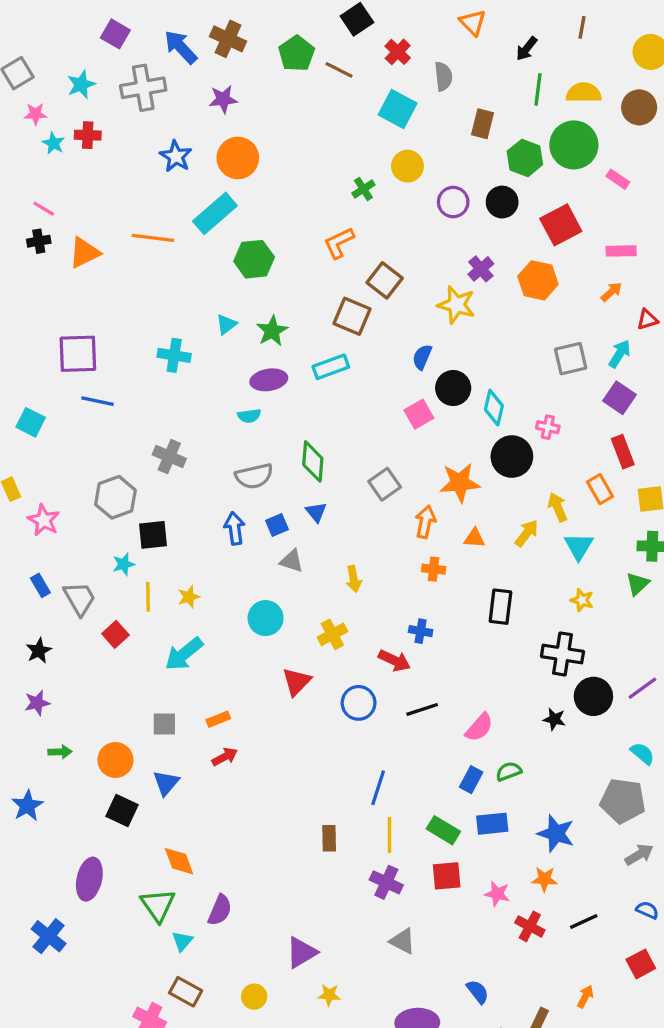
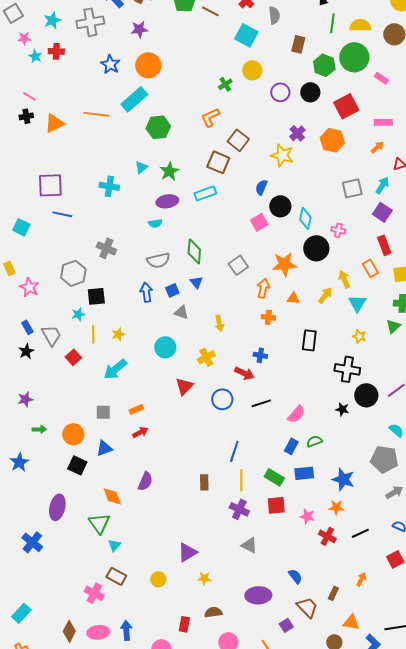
black star: (39, 651) -> (26, 351), moved
blue triangle: (166, 783) -> (104, 448), turned 30
purple semicircle: (220, 910) -> (145, 481), moved

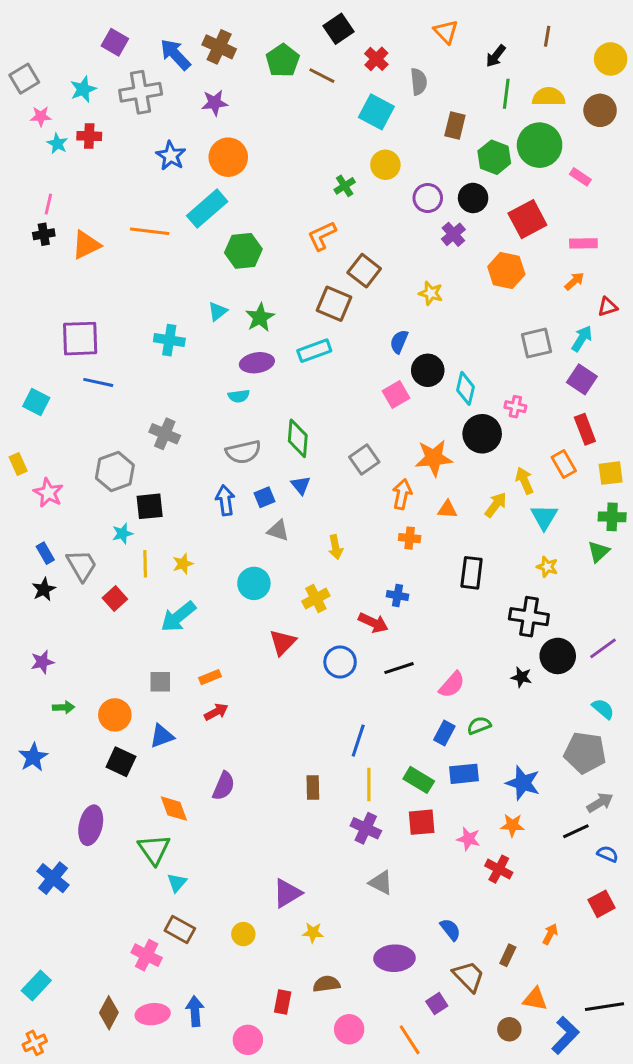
pink line: (29, 96) -> (48, 204), turned 72
purple cross: (297, 133) -> (453, 234), moved
yellow star: (282, 155) -> (431, 293), size x0.7
black line: (360, 533) -> (576, 831), moved

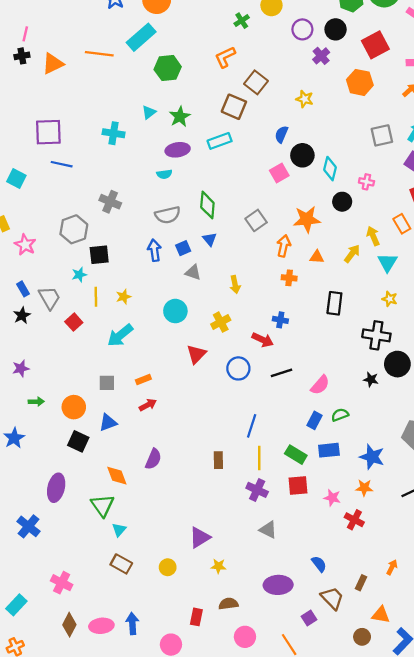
black circle: (482, 434) -> (342, 202), size x0.7
pink cross: (147, 955) -> (62, 583), moved

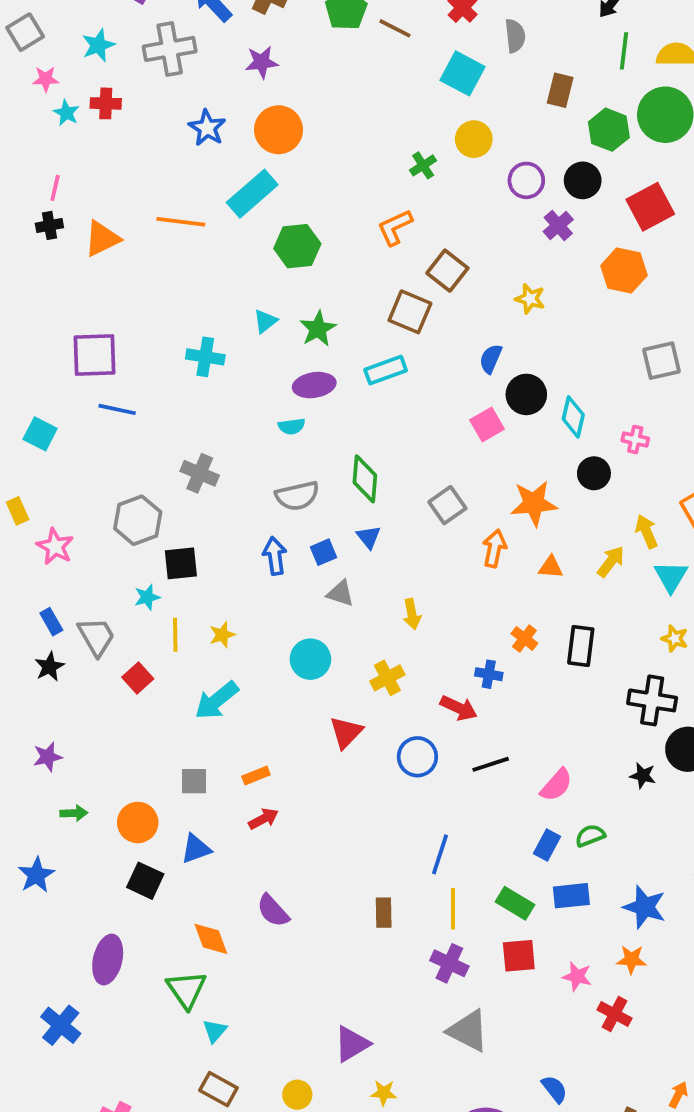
orange cross: (289, 278) -> (524, 638), moved, turned 32
purple semicircle: (153, 459) -> (273, 911), turned 115
gray triangle: (268, 530) -> (468, 1031), size x1.4

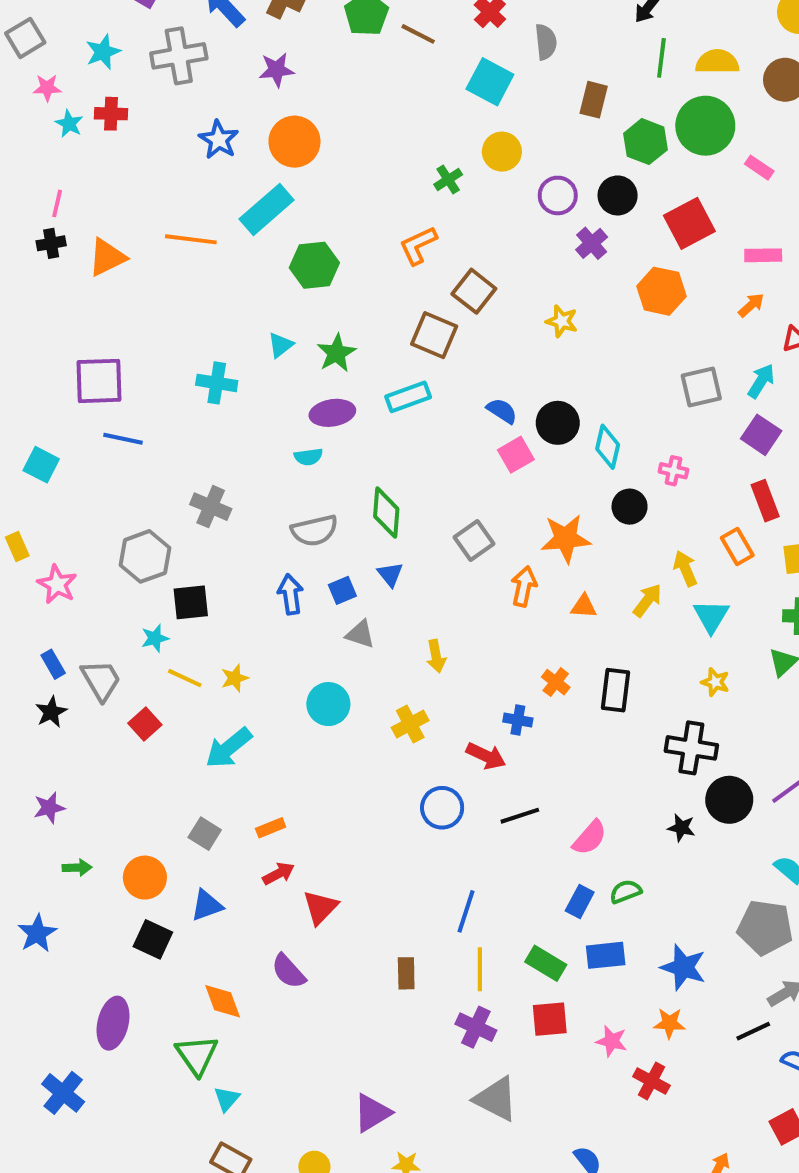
blue semicircle: (491, 359) -> (502, 411), moved, turned 100
yellow line: (175, 635) -> (185, 678), turned -64
red triangle: (346, 732) -> (320, 907), moved
gray square: (194, 781) -> (205, 834), turned 32

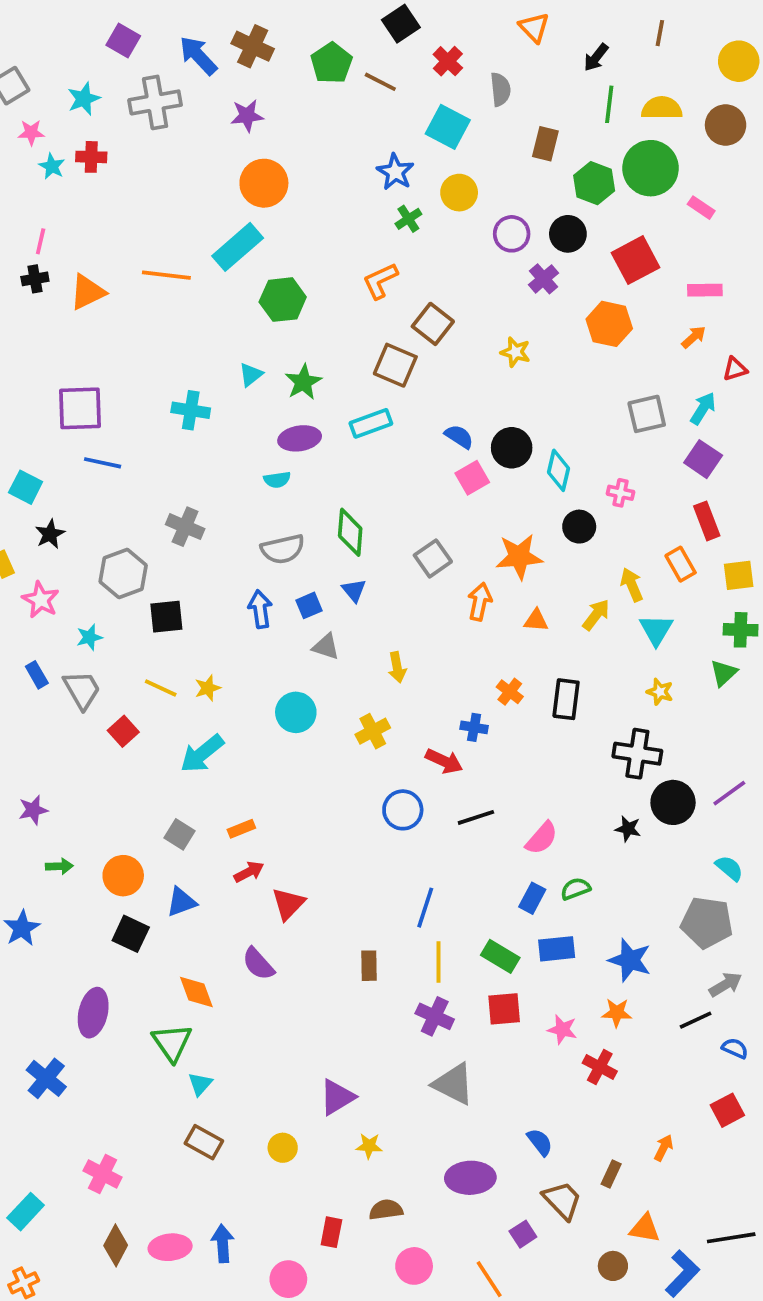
blue star: (219, 140) -> (395, 172), moved
cyan star: (155, 638) -> (89, 637), moved
black star: (51, 712) -> (50, 534), moved

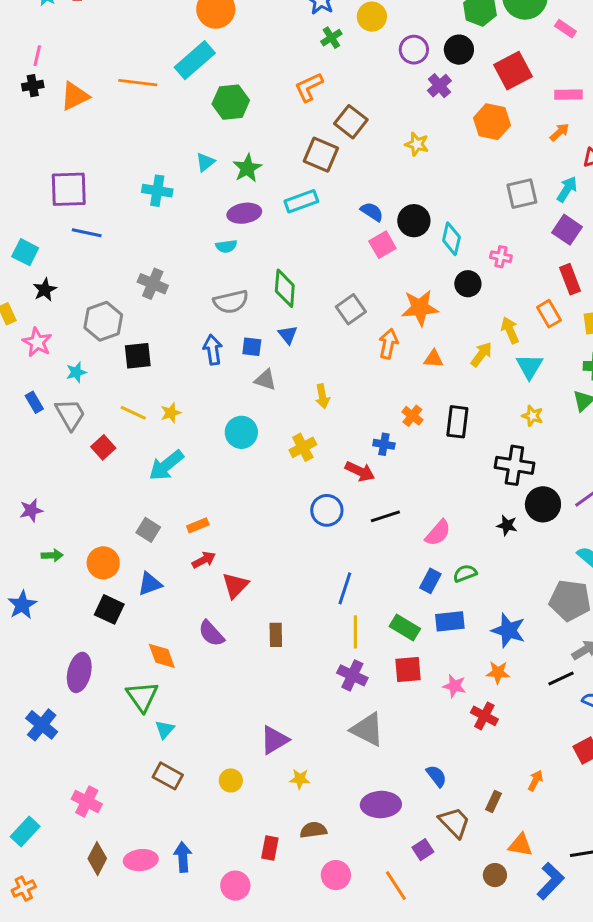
blue square: (309, 605) -> (252, 347), turned 30
brown rectangle: (369, 966) -> (276, 635), moved

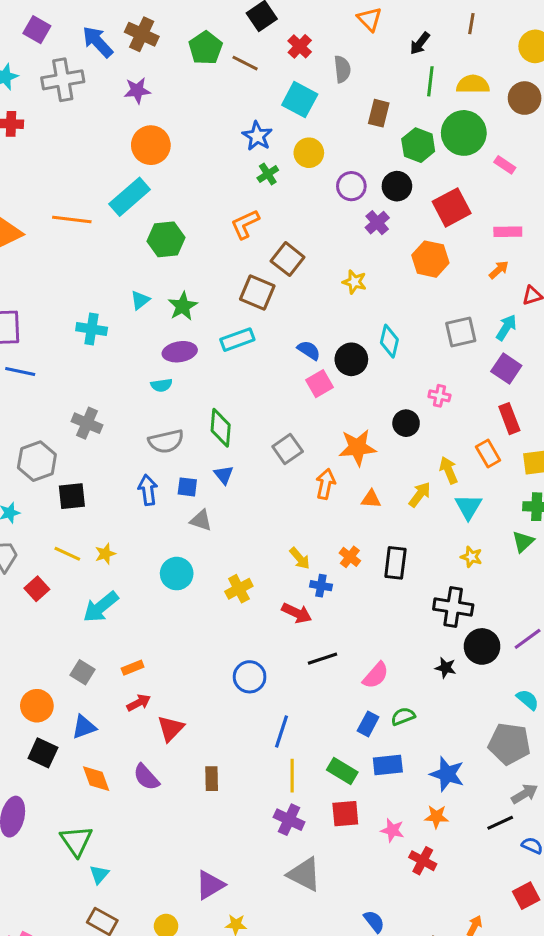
cyan diamond: (451, 239) -> (389, 341), moved
yellow arrow: (322, 396) -> (300, 558), moved, turned -30
blue circle: (327, 510) -> (250, 677), moved
orange diamond: (162, 656) -> (96, 779), moved

